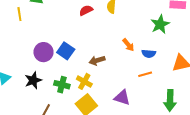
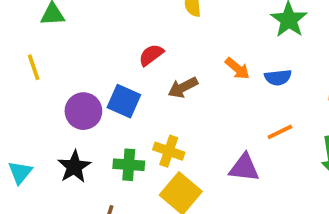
red semicircle: (86, 10) -> (151, 55), moved
yellow line: (19, 14) -> (34, 67), moved
brown arrow: (97, 60) -> (183, 87), moved
orange line: (145, 74) -> (280, 132), moved

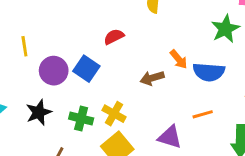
yellow line: (34, 67) -> (24, 46), moved
blue semicircle: (278, 77) -> (209, 72), size x1.5
brown arrow: (183, 87) -> (152, 78), moved

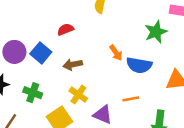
brown arrow: (152, 78) -> (73, 65), moved
yellow cross: (114, 114) -> (78, 95), moved

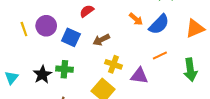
purple circle: (14, 52) -> (46, 26), moved
blue semicircle: (139, 65) -> (159, 24), turned -40
green cross: (33, 93) -> (64, 69), moved

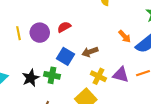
red semicircle: (87, 11) -> (64, 27), moved
blue square: (71, 37) -> (66, 56), moved
purple triangle: (139, 76) -> (121, 75), moved

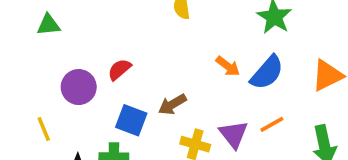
yellow line: (19, 33) -> (44, 129), moved
purple triangle: (121, 75) -> (234, 134), turned 48

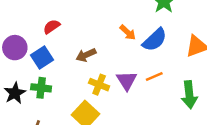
purple circle: (79, 87) -> (15, 48), moved
blue square: (131, 120) -> (42, 57), moved, turned 30

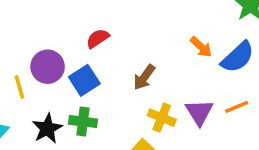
brown arrow: (86, 55) -> (144, 77), turned -30

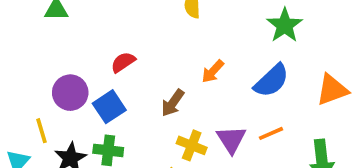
orange arrow: (201, 47) -> (213, 71), moved, turned 90
yellow line: (19, 87) -> (42, 131), moved

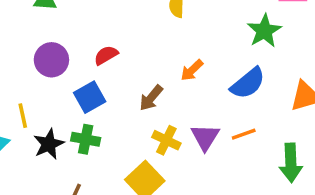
purple circle: (70, 93) -> (51, 60), moved

